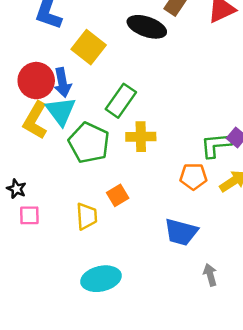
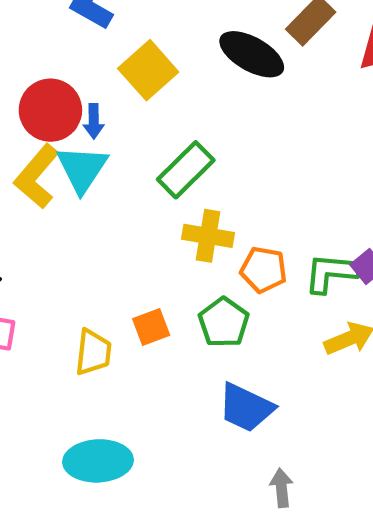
blue arrow: (62, 82) -> (94, 121), size x0.7
green pentagon: (89, 143) -> (224, 322), moved, size x0.7
orange pentagon: (193, 176) -> (264, 270), moved

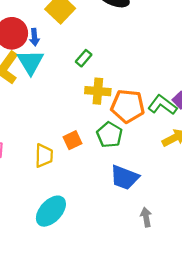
green rectangle: (186, 170) -> (84, 58), size x0.6
orange pentagon: (264, 270) -> (128, 106), size x1.4
green L-shape: (331, 273) -> (162, 105), turned 36
cyan ellipse: (98, 461) -> (51, 211), turned -40

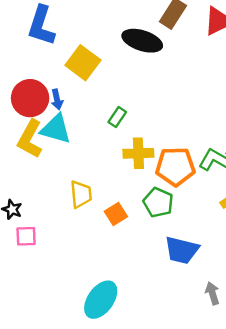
cyan triangle: (30, 62) -> (56, 129), turned -36
yellow trapezoid: (44, 156) -> (81, 194), moved

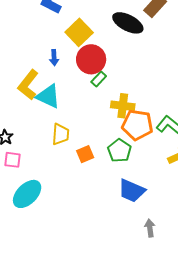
red circle: (30, 98) -> (91, 59), moved
cyan triangle: (56, 129) -> (48, 96), moved
yellow cross: (138, 153) -> (123, 106), moved
cyan ellipse: (101, 300) -> (27, 194), moved

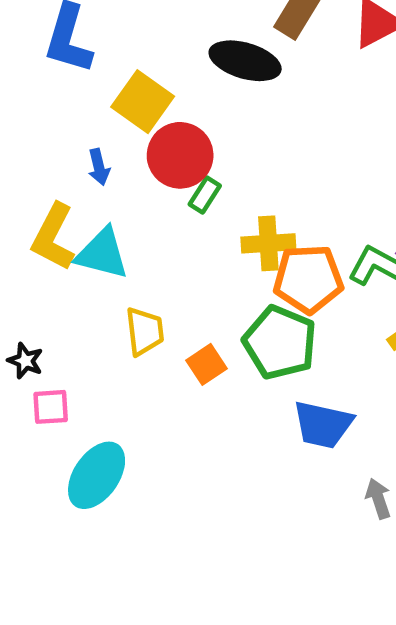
green pentagon: (119, 151) -> (280, 342), size x1.4

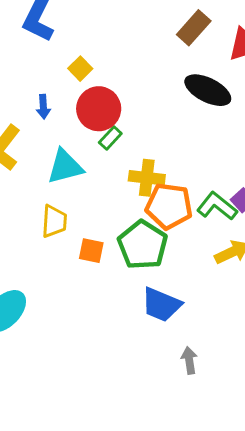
black ellipse: (245, 61) -> (208, 90), moved
yellow square: (143, 102) -> (80, 69), size x0.6
cyan triangle: (102, 254) -> (65, 167), moved, turned -39
orange square: (207, 364) -> (91, 251), turned 35

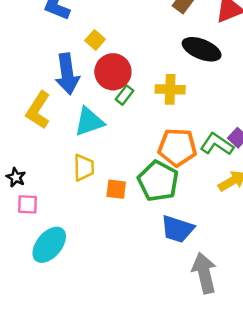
blue arrow: (43, 107) -> (67, 74), size x2.0
yellow cross: (147, 178) -> (170, 89), moved
gray arrow: (189, 360) -> (204, 273), size x1.8

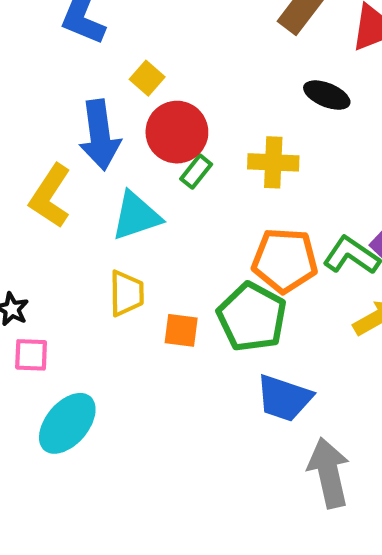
black ellipse: (202, 49) -> (327, 95), size x0.7

